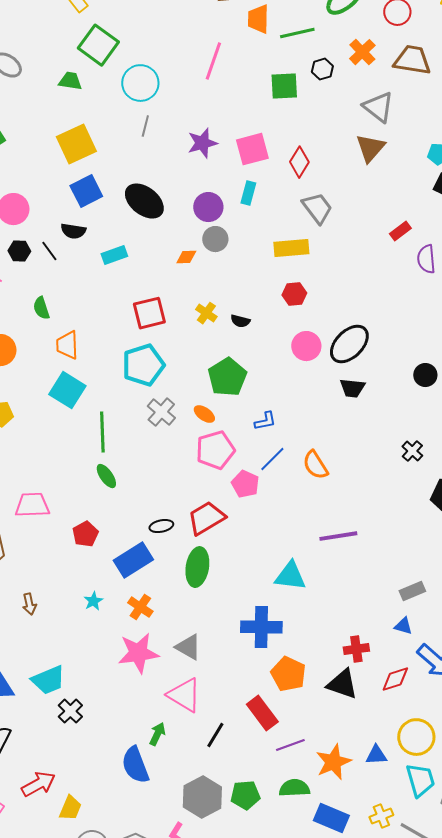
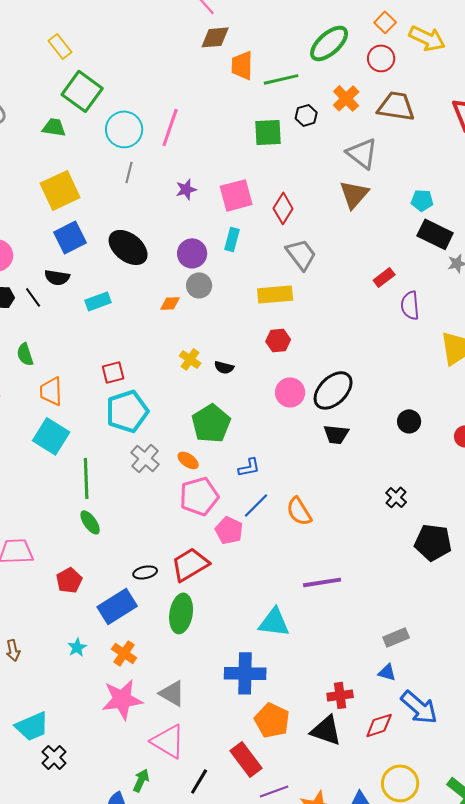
pink line: (213, 61) -> (170, 127), moved
purple star: (202, 143) -> (186, 189), size x0.7
red square: (149, 313) -> (113, 372), moved, size x0.7

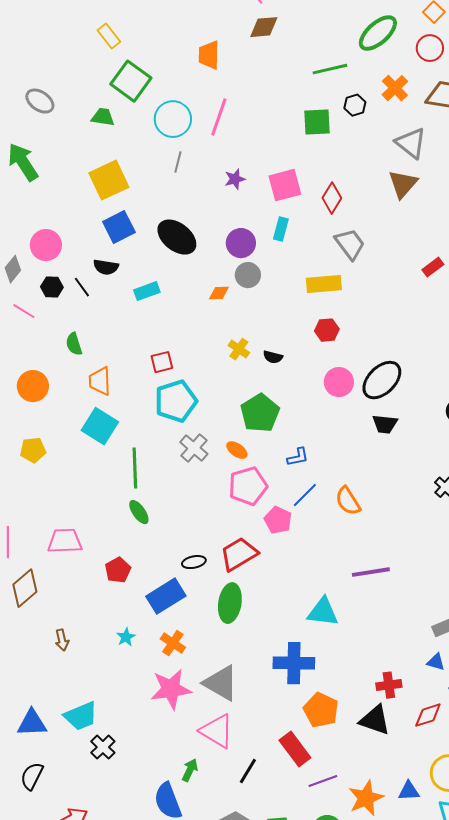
orange trapezoid: (242, 65) -> (209, 55), moved
gray triangle: (172, 693) -> (221, 683), size x1.4

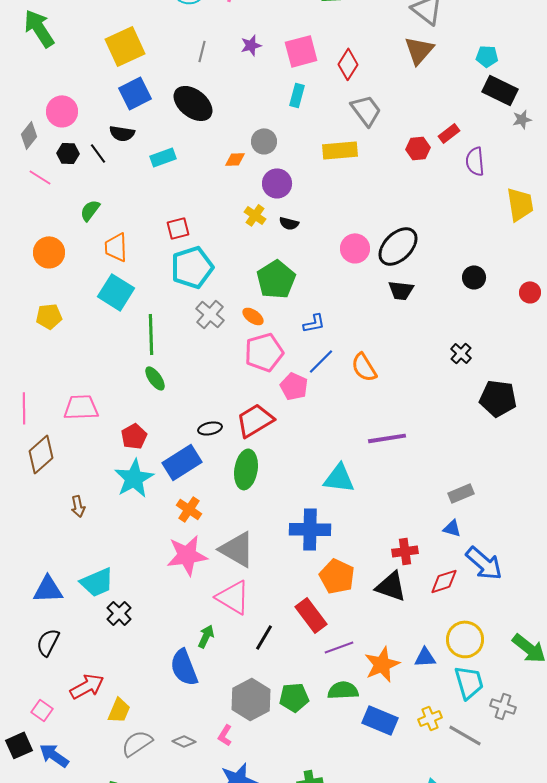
gray line: (178, 162) -> (202, 51), moved
purple circle: (241, 243) -> (277, 183), moved
red hexagon: (327, 330) -> (418, 148), moved
green semicircle: (74, 344) -> (90, 210), turned 55
cyan star: (126, 637) -> (134, 478), moved, size x2.0

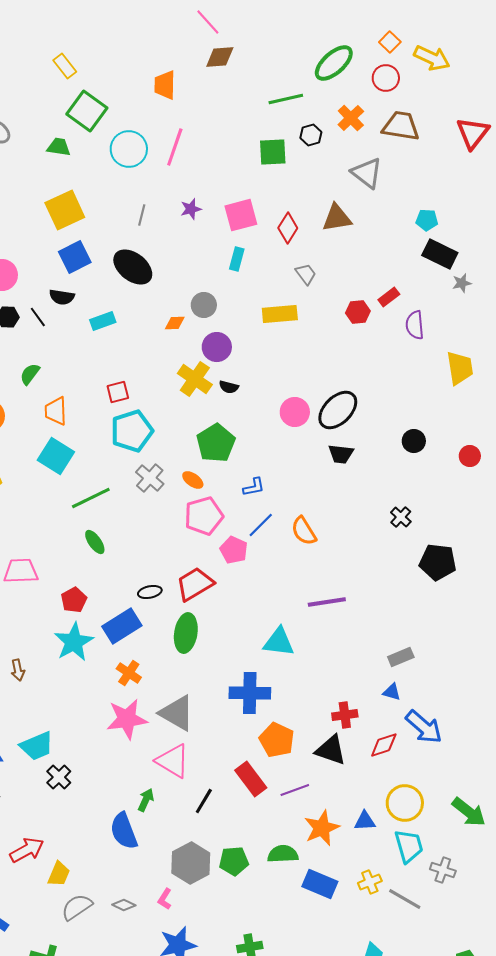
brown triangle: (419, 50) -> (337, 218), moved, turned 40
gray trapezoid: (366, 110) -> (306, 274), size x0.7
yellow cross: (255, 215) -> (195, 379), size x1.6
green line: (151, 334) -> (91, 498), turned 66
purple line: (339, 647) -> (295, 790), moved

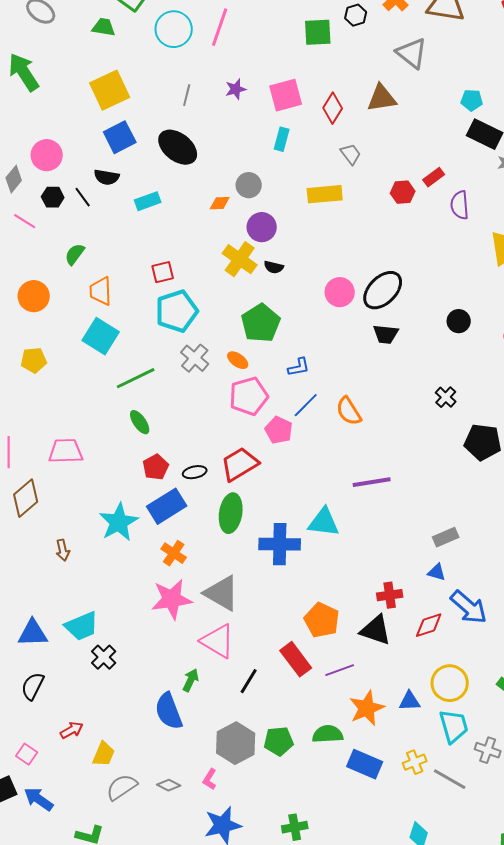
red pentagon: (74, 600) -> (156, 467), moved
blue cross: (250, 693) -> (280, 544), moved
red arrow: (27, 850) -> (72, 730), size x0.7

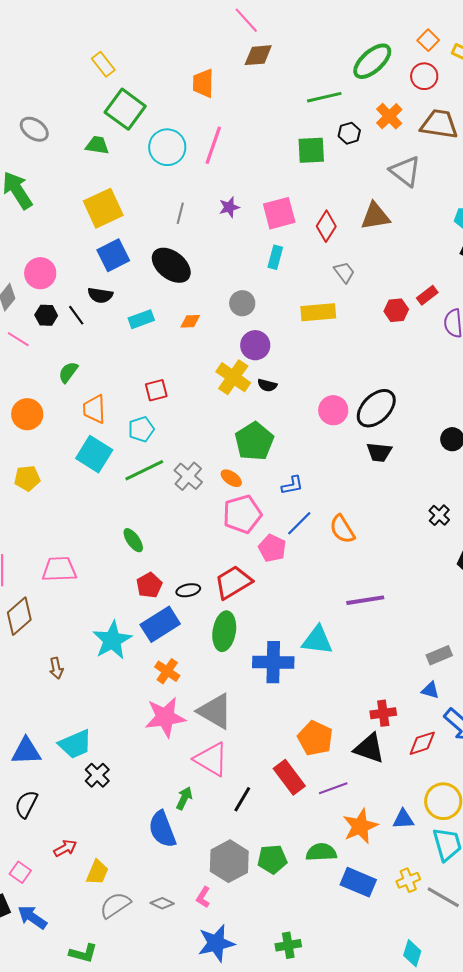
orange diamond: (220, 203) -> (190, 321), moved
cyan pentagon: (177, 311) -> (141, 429), moved, size x0.6
green line: (136, 378) -> (144, 470), moved

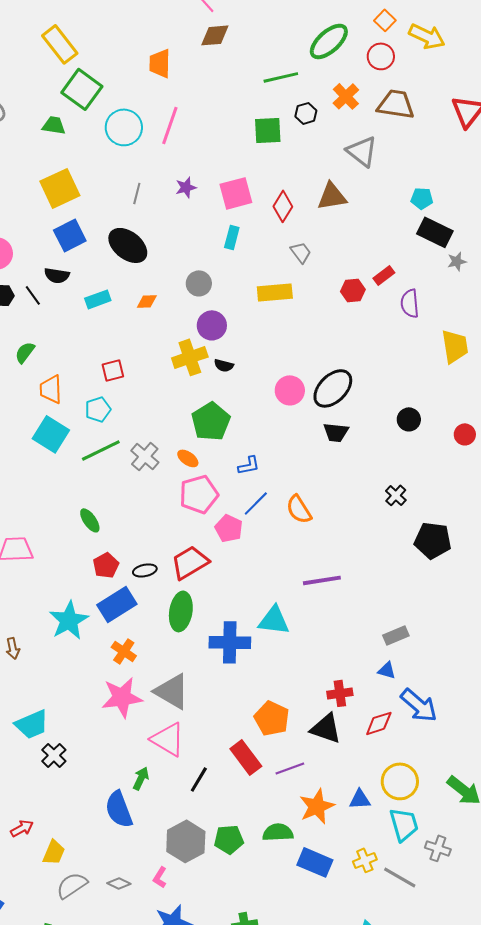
yellow rectangle: (103, 64) -> (60, 44), size x1.5
yellow cross: (233, 377) -> (190, 357), turned 36

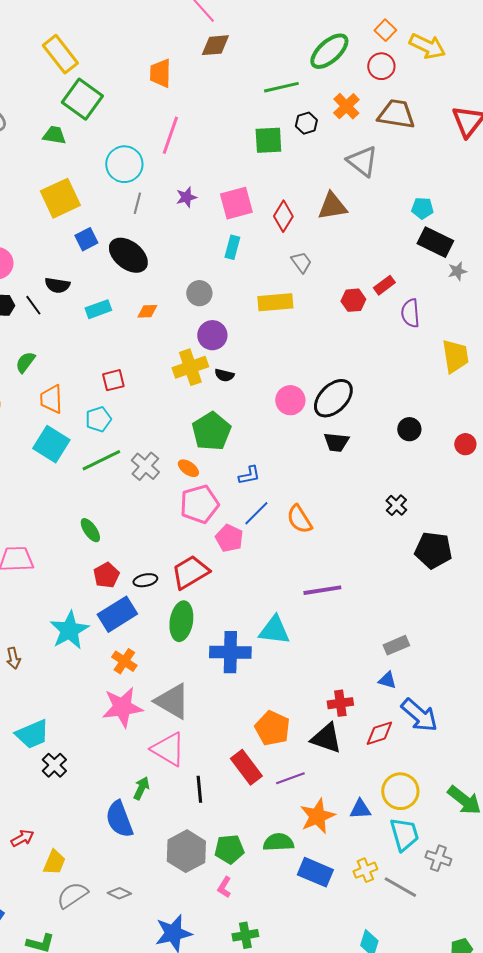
cyan circle: (124, 127) -> (124, 164), moved
blue square: (70, 235) -> (86, 239), moved, size x0.7
black line: (199, 779) -> (199, 789), turned -36
pink L-shape: (160, 877) -> (224, 887), moved

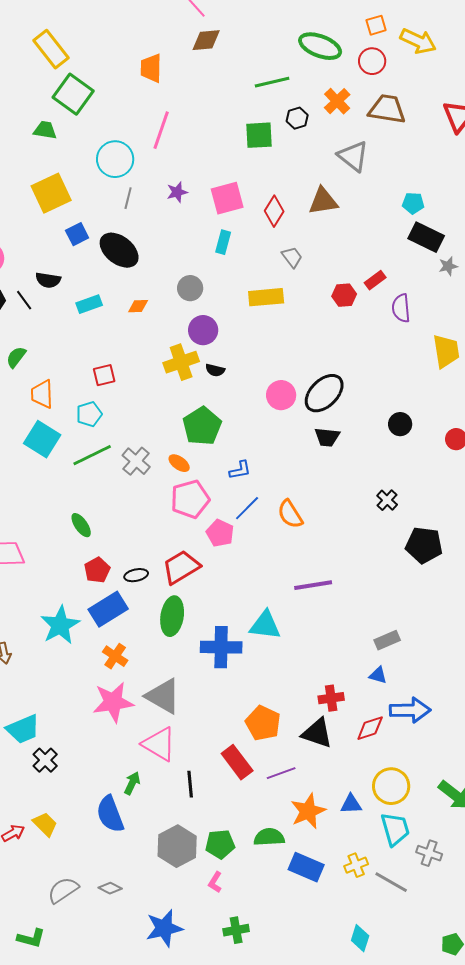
orange square: (385, 30) -> (376, 25), turned 30
green ellipse: (329, 51) -> (320, 46), turned 63
blue arrow: (419, 715) -> (410, 710), turned -42
yellow trapezoid: (54, 862) -> (45, 824), moved, turned -68

